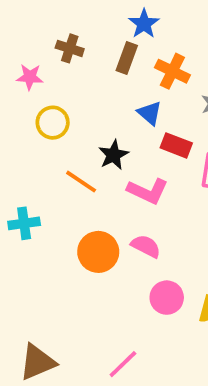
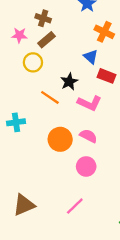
brown rectangle: (127, 58) -> (47, 40), moved, turned 30
pink circle: (167, 298) -> (86, 166), moved

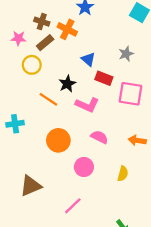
orange cross: (104, 32) -> (67, 29), moved
pink semicircle: (88, 136) -> (99, 137), moved
brown triangle: (24, 205) -> (31, 186), moved

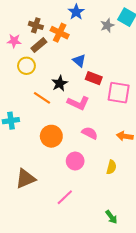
gray star: (126, 54) -> (107, 25), moved

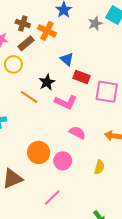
orange circle: (51, 136) -> (39, 152), moved

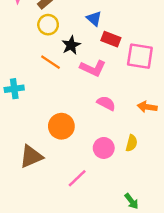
yellow circle: (13, 64) -> (48, 25), moved
pink circle: (63, 161) -> (104, 148), moved

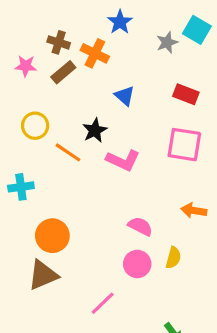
yellow circle: (48, 25) -> (35, 126), moved
red rectangle: (111, 39) -> (186, 94), moved
pink semicircle: (106, 103) -> (140, 226), moved
orange circle: (61, 126) -> (52, 236), moved

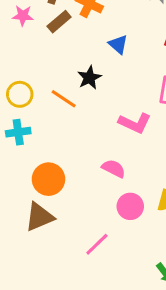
yellow circle: (35, 126) -> (20, 94), moved
pink L-shape: (123, 160) -> (135, 123), moved
pink semicircle: (140, 226) -> (114, 169), moved

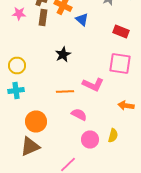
brown rectangle: (59, 22) -> (43, 18), turned -42
blue triangle: (118, 44) -> (82, 20), moved
orange line: (64, 99) -> (65, 92), moved, turned -36

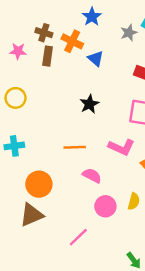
black star: (63, 54) -> (89, 104), moved
yellow circle: (17, 66) -> (16, 98), moved
pink L-shape: (93, 84) -> (121, 147), moved

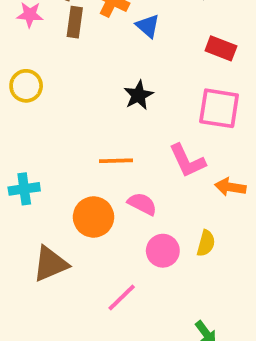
cyan cross: (14, 146) -> (24, 189), moved
pink L-shape: (121, 147) -> (187, 161), turned 40
orange circle: (39, 184) -> (94, 217), moved

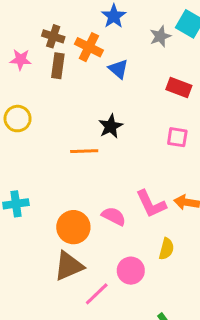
pink square: (219, 108) -> (177, 137), size x0.6
orange line: (116, 161) -> (84, 151), moved
pink L-shape: (187, 161) -> (151, 204), moved
pink circle: (163, 251) -> (131, 271), moved
brown triangle: (50, 264) -> (69, 266), moved

